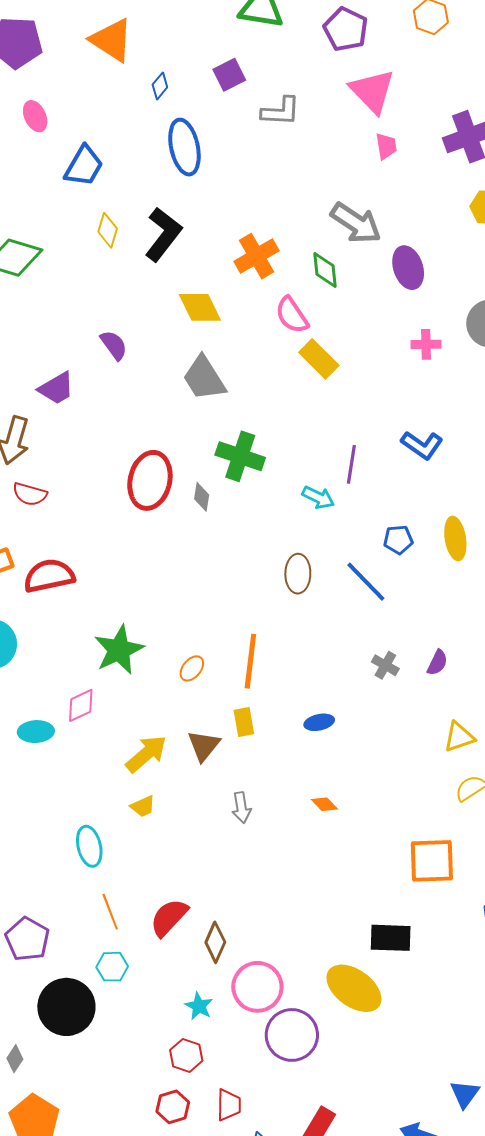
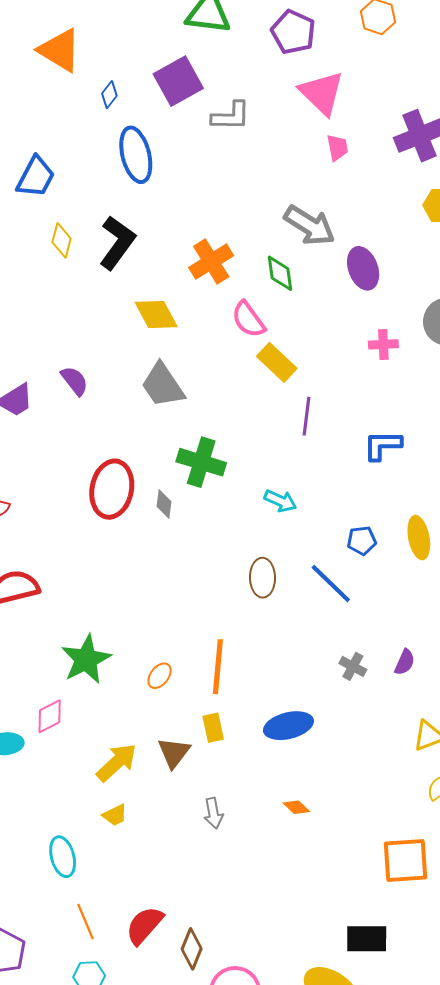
purple square: (229, 75) -> (178, 81), size x1.5
purple semicircle: (114, 345) -> (74, 381), moved
blue L-shape: (422, 445) -> (382, 445), turned 147
purple line: (351, 464) -> (306, 416), moved
blue ellipse: (319, 722) -> (288, 726), size x1.6

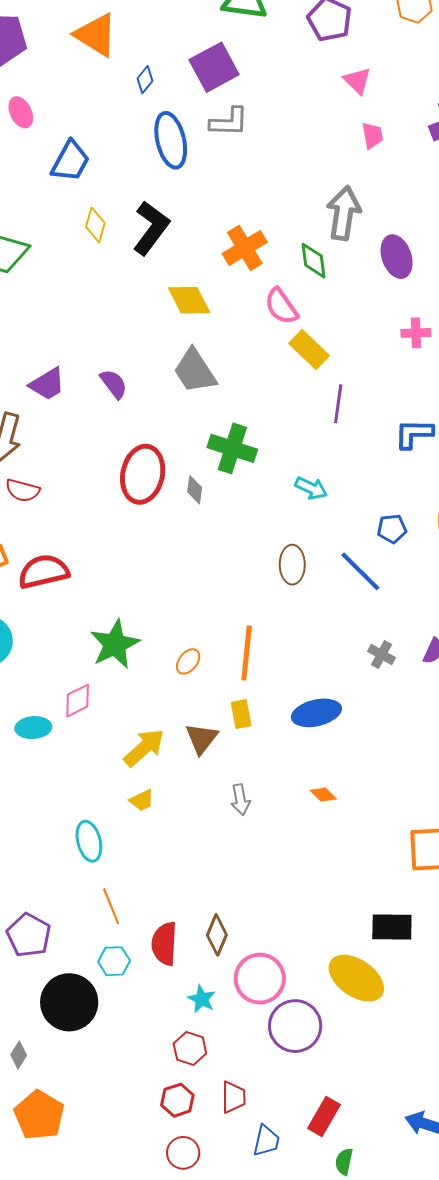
pink triangle: (322, 93) -> (357, 81), size x0.6
gray L-shape: (231, 116) -> (229, 122), moved
gray arrow: (310, 225) -> (344, 213), turned -114
purple semicircle: (74, 381) -> (114, 384), moved
red semicircle: (144, 925) -> (164, 944), moved, turned -39

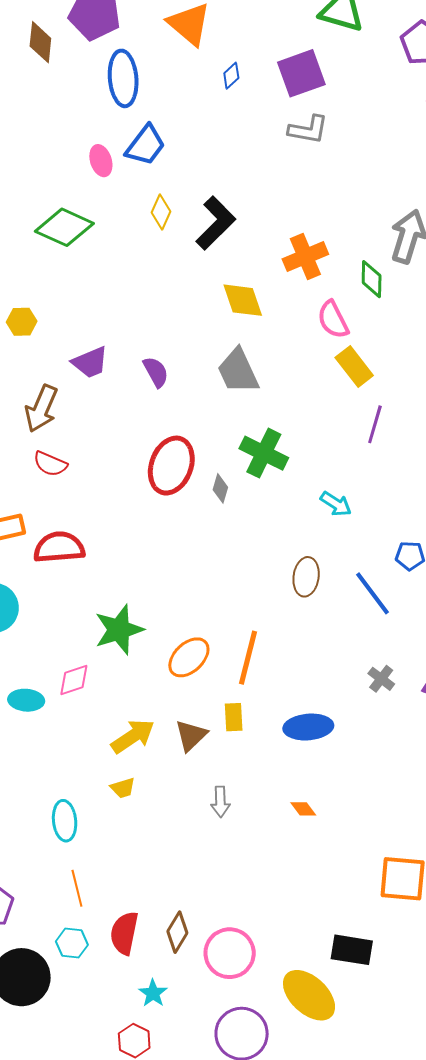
pink ellipse: (21, 112) -> (101, 161), moved
blue ellipse: (171, 140) -> (123, 78), moved
orange ellipse: (188, 661) -> (189, 657), size x1.6
pink circle: (260, 979) -> (230, 953), moved

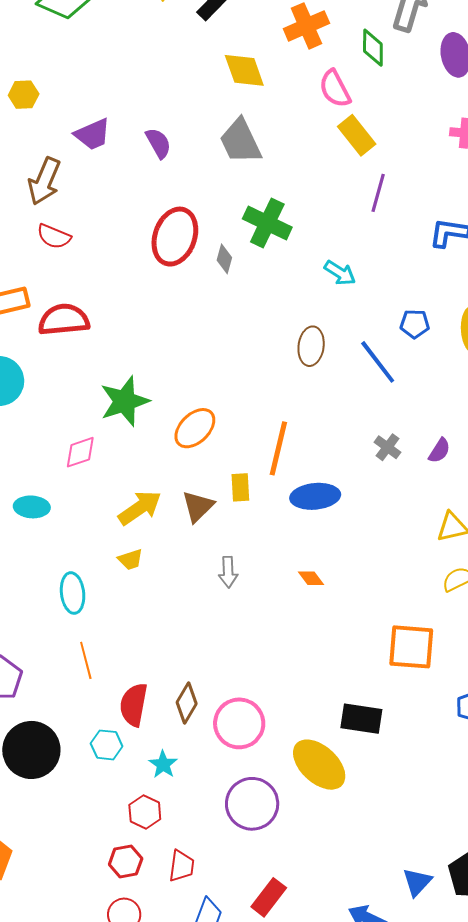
orange line: (248, 658) -> (278, 448), moved
cyan ellipse: (26, 700) -> (32, 507), moved
cyan hexagon: (72, 943) -> (107, 745), moved

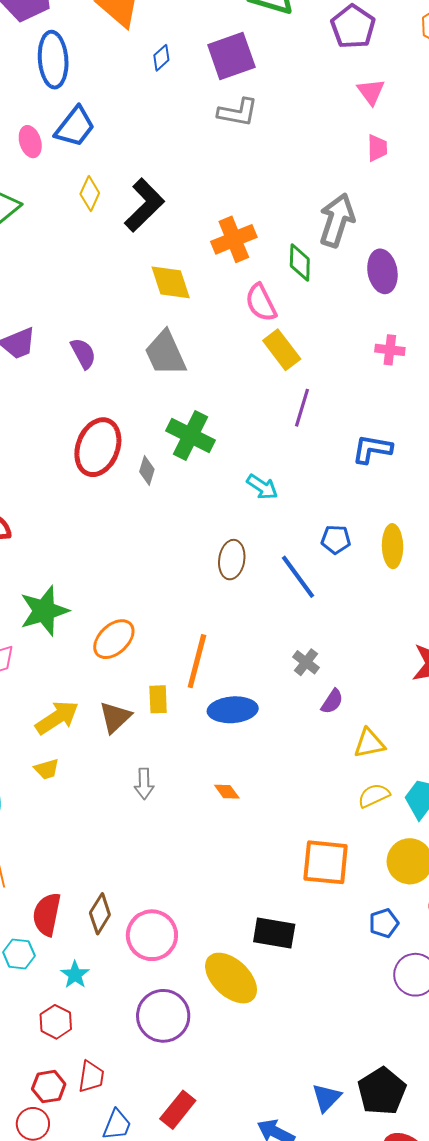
purple semicircle: (439, 451) -> (332, 701), moved
red hexagon: (126, 861) -> (49, 1087), moved

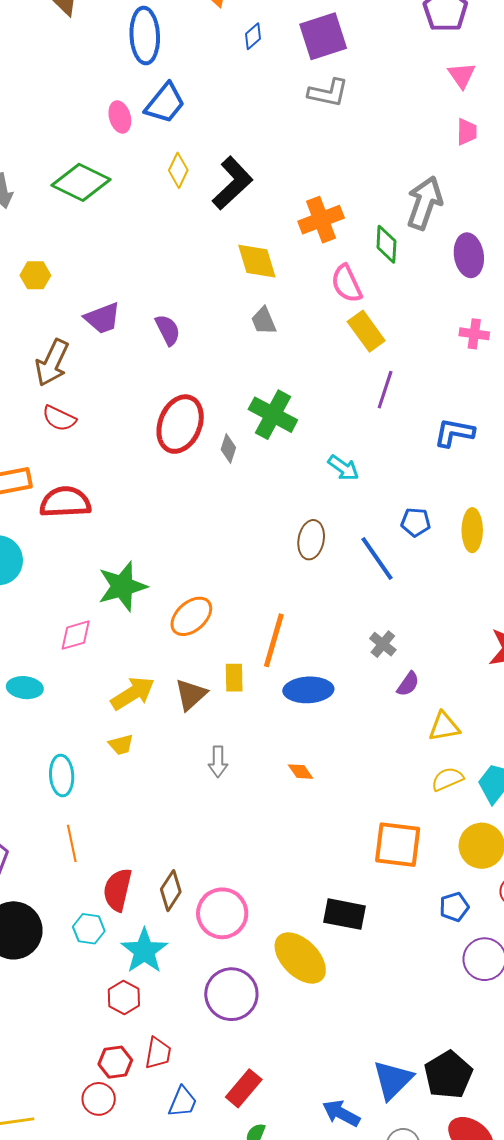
gray trapezoid: (165, 353) -> (264, 321), moved, size x0.6
cyan star: (75, 975) -> (144, 951), size x1.6
blue triangle: (326, 1098) -> (393, 1080), size x1.4

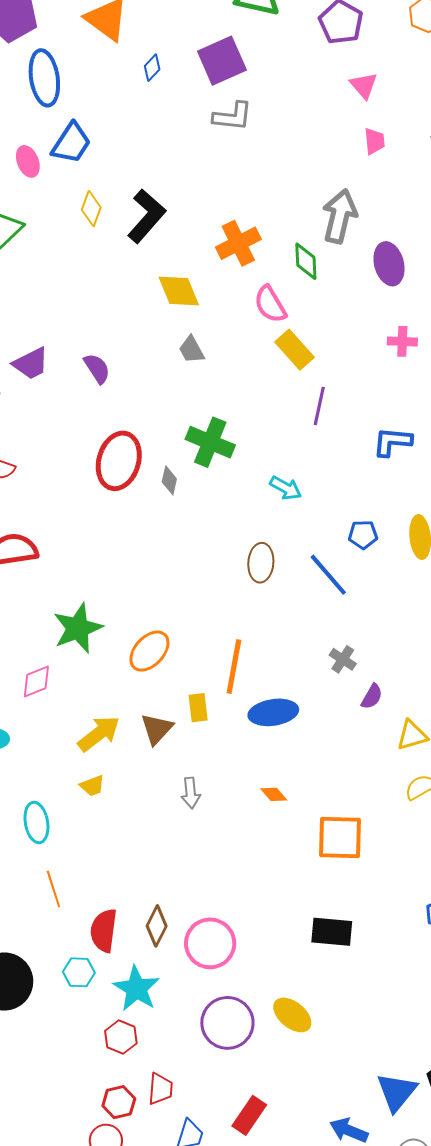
orange square: (398, 845) -> (340, 837), moved
yellow ellipse: (300, 958) -> (292, 1015), moved, size x0.7

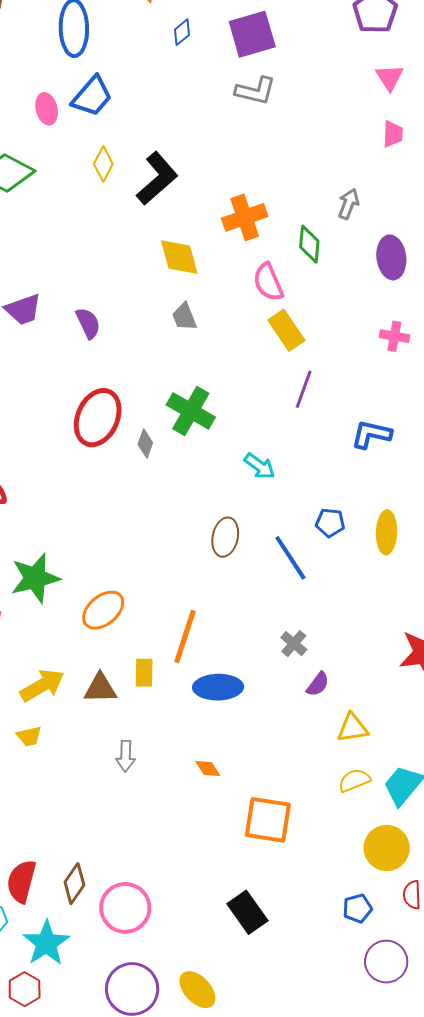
gray arrow: (340, 216) -> (349, 204), size x0.6
brown triangle: (157, 729) -> (100, 688), turned 39
black rectangle: (332, 932) -> (247, 912), turned 42

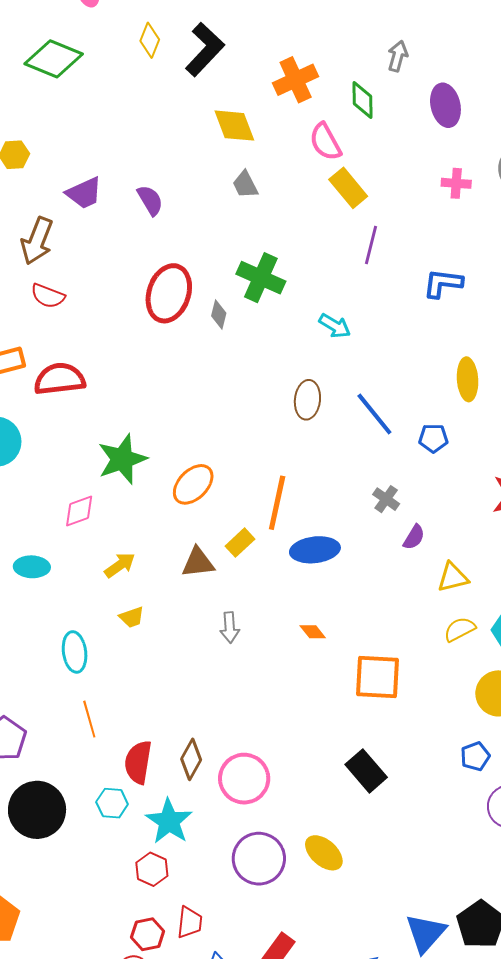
blue pentagon: (330, 523) -> (433, 438), moved
yellow rectangle: (144, 673) -> (240, 543), turned 52
yellow arrow: (42, 685) -> (120, 565), moved, size x0.7

